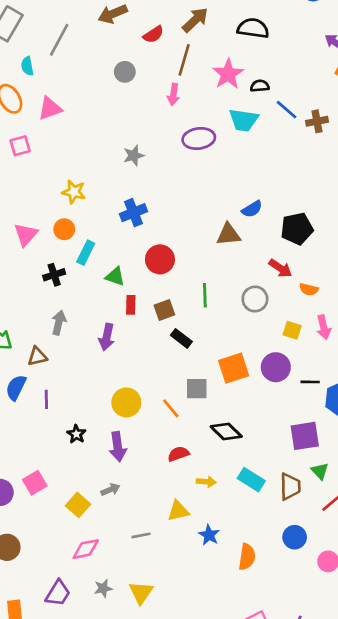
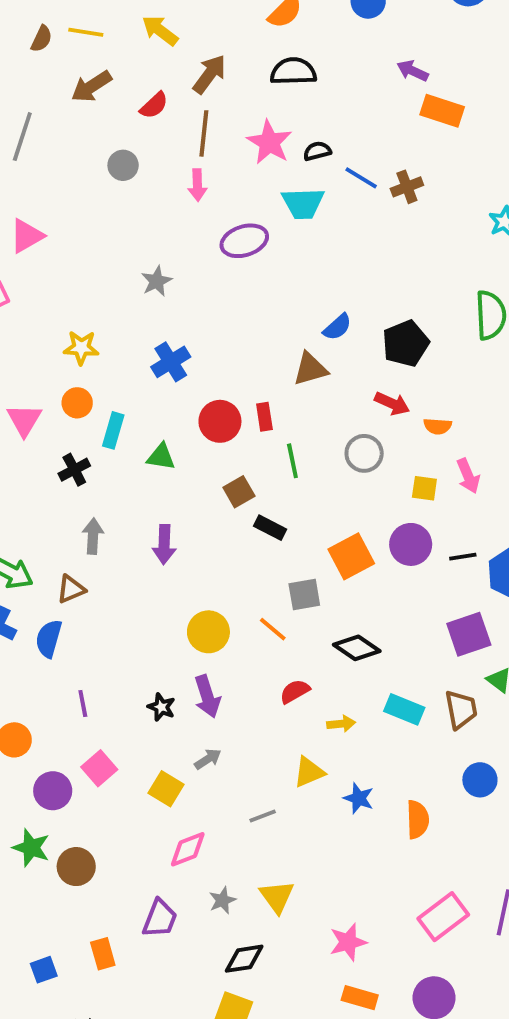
red rectangle: (131, 305) -> (264, 417), moved
purple line: (46, 399) -> (83, 703), moved
black star: (76, 434) -> (161, 707), moved

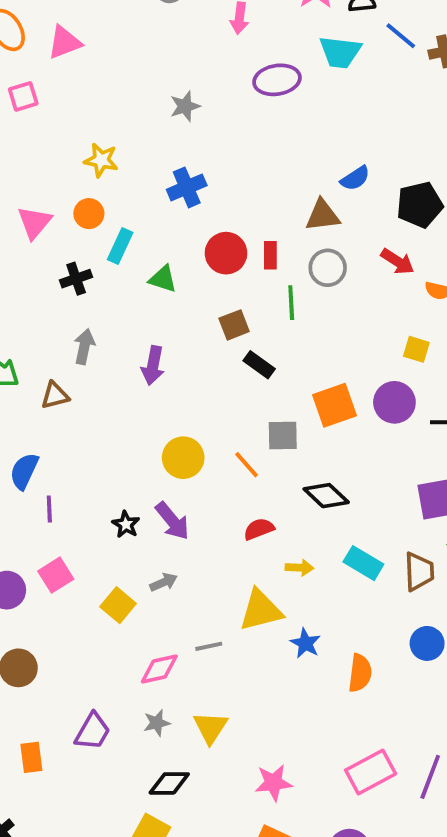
gray circle: (364, 453) -> (328, 268), moved
blue semicircle: (49, 639) -> (24, 471), moved
purple arrow: (207, 696) -> (172, 521), turned -30
yellow triangle: (309, 772) -> (261, 610), size x1.4
pink diamond: (188, 849) -> (159, 669), moved

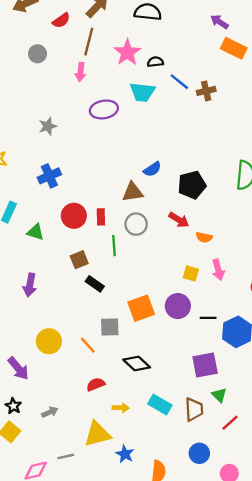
purple arrow: (172, 521) -> (18, 368), moved
black star: (126, 524) -> (13, 406), moved
gray arrow: (164, 582) -> (50, 412), moved

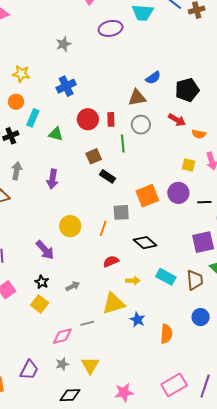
orange line: (88, 345) -> (103, 228), turned 63

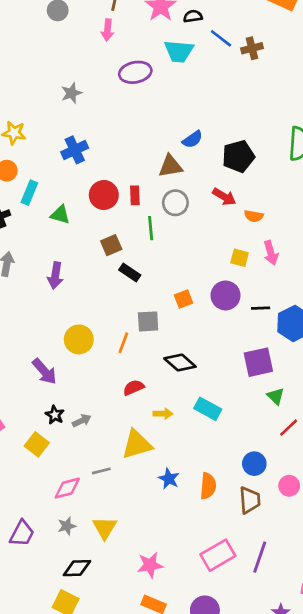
orange square: (147, 196) -> (184, 299), size x0.6
brown trapezoid: (195, 280) -> (250, 500), moved
black star: (42, 282) -> (55, 415), moved
blue star: (137, 320) -> (169, 479), moved

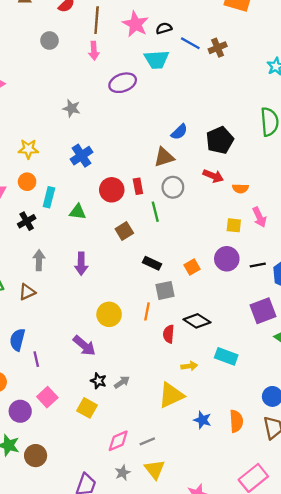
gray star: (71, 93) -> (72, 108), turned -30
black rectangle: (130, 272) -> (152, 263), moved
red semicircle: (134, 388) -> (169, 334), moved, turned -54
gray line: (101, 471) -> (147, 441), moved

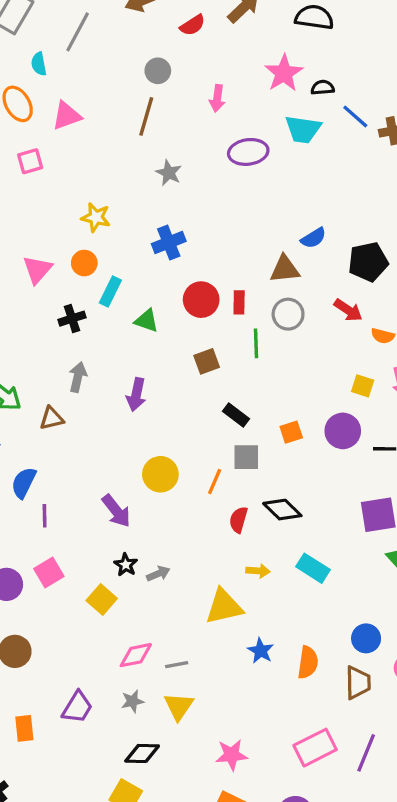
brown line: (97, 20) -> (146, 116), moved

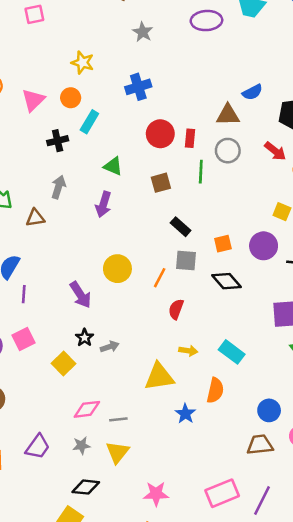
green triangle: (147, 321) -> (113, 166), moved
black diamond: (282, 510) -> (226, 281), moved
orange semicircle: (308, 662) -> (215, 390), moved
brown trapezoid: (358, 683) -> (260, 445), turned -100

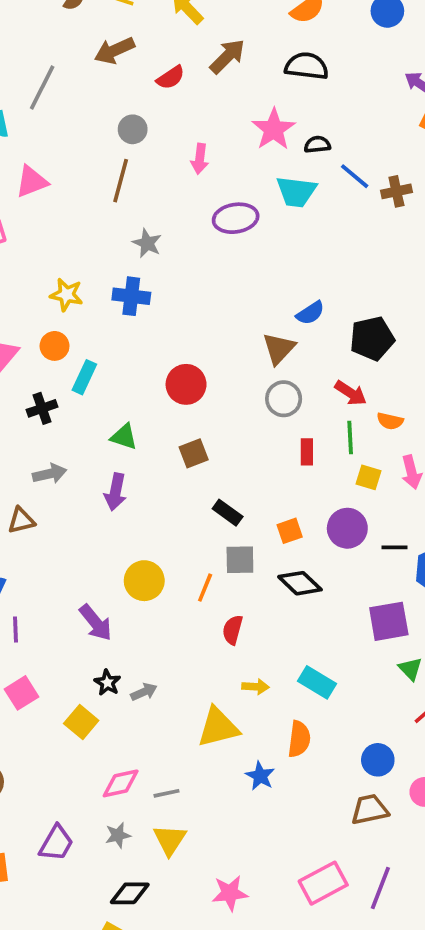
blue cross: (138, 87) -> (131, 296), moved, turned 30
brown triangle: (228, 115) -> (279, 348), turned -40
red rectangle: (190, 138) -> (307, 452), moved
green line: (201, 172) -> (350, 437), moved
gray arrow: (58, 187) -> (50, 474), turned 65

